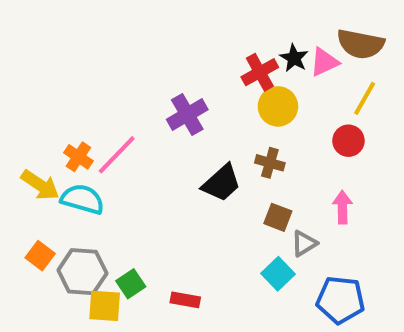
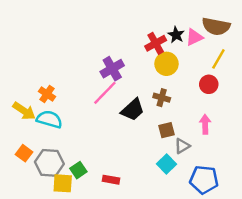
pink line: (117, 155) -> (105, 93), moved
brown square: (278, 217) -> (166, 130), turned -35

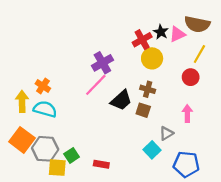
yellow arrow: (24, 111) -> (22, 101), turned -125
brown square: (166, 130) -> (143, 110), moved, turned 32
orange square: (24, 153) -> (22, 140), size x1.6

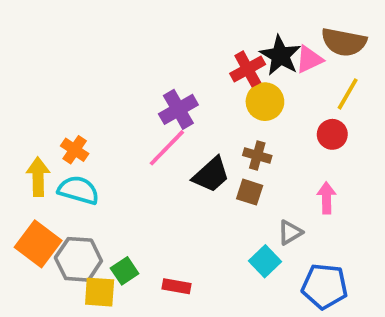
black star: (161, 32) -> (280, 56), size x1.5

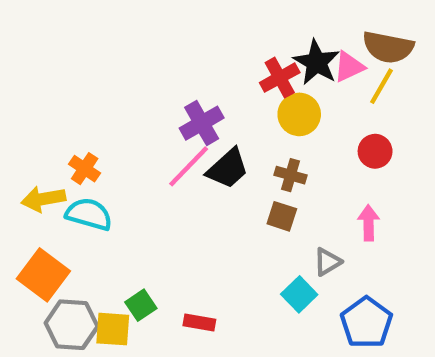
yellow line: (348, 94) -> (382, 86), moved
black trapezoid: (211, 175) -> (228, 169), moved
yellow arrow: (38, 177) -> (43, 199), turned -99
gray hexagon: (78, 259) -> (72, 325), moved
blue pentagon: (325, 286) -> (366, 323), turned 30

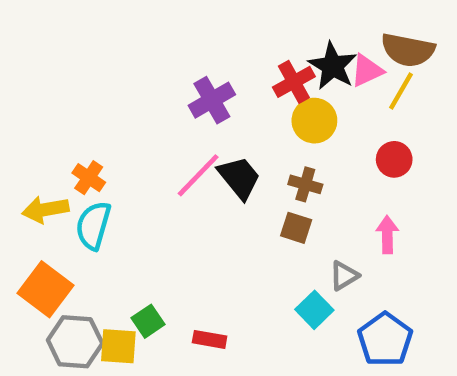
purple cross: (202, 123) -> (212, 100), moved
black trapezoid: (228, 169) -> (239, 178), turned -87
cyan semicircle: (89, 214) -> (93, 225), turned -90

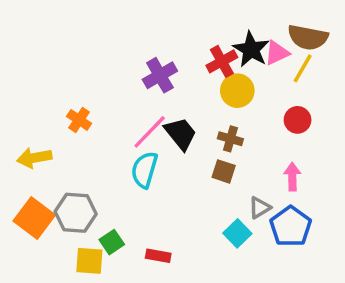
orange cross: (89, 178) -> (79, 120), moved
cyan semicircle: (93, 225) -> (144, 170), moved
blue pentagon: (385, 339) -> (291, 227), moved
gray hexagon: (75, 342) -> (76, 213), moved

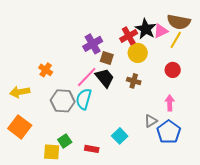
brown square: (224, 171) -> (107, 58), moved
gray hexagon: (76, 213) -> (63, 101), moved
cyan square: (237, 233) -> (120, 136), moved

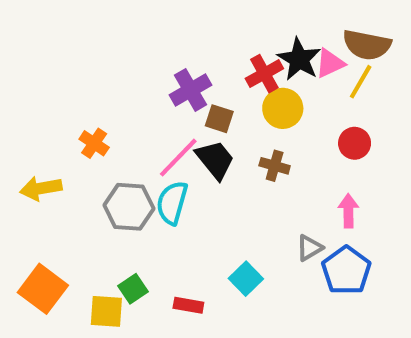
orange square: (20, 127) -> (43, 289), moved

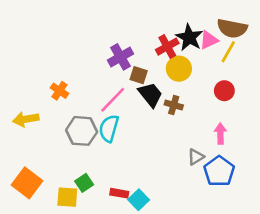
black trapezoid: (215, 160) -> (150, 95), moved
cyan square: (246, 279) -> (139, 200), moved

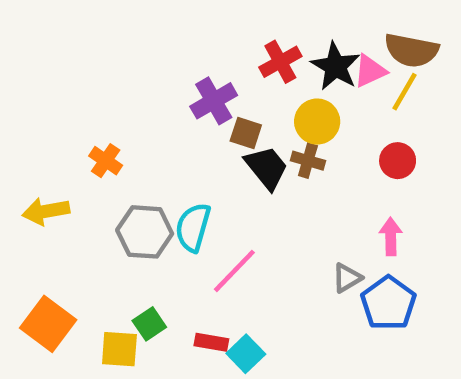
red cross: (167, 47) -> (280, 62), moved
pink line: (113, 100) -> (234, 271), moved
brown cross: (174, 105) -> (308, 161), moved

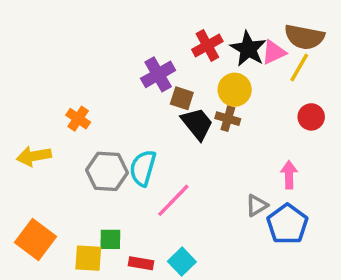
red circle: (398, 161) -> (311, 117), moved
green square: (149, 324) -> (110, 239), turned 35
red rectangle: (211, 342) -> (141, 263), moved

